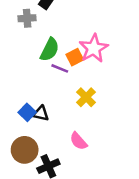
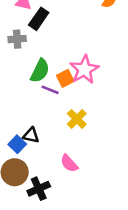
blue square: (27, 112) -> (17, 144), moved

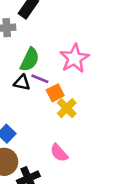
orange square: (65, 78) -> (55, 93), moved
black triangle: (31, 135) -> (22, 83), moved

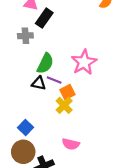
yellow cross: (67, 108) -> (64, 105), moved
pink semicircle: (59, 153) -> (71, 144), turned -35

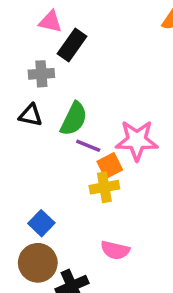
pink star: (84, 62) -> (137, 140), moved, turned 30
black triangle: (39, 83) -> (31, 115), moved
yellow cross: (64, 105) -> (104, 187), turned 35

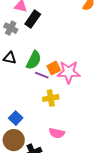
gray cross: (41, 74) -> (11, 28), moved, turned 32
orange square: (110, 166) -> (54, 68), moved

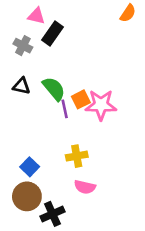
green semicircle: (34, 60) -> (54, 89), turned -66
purple line: (42, 75) -> (65, 109), turned 56
yellow cross: (51, 98) -> (77, 156), moved

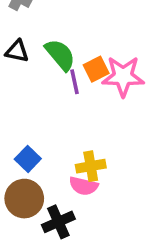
yellow cross: (77, 156) -> (91, 166), moved
pink semicircle: (85, 187) -> (84, 186), moved

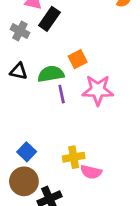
green semicircle: (60, 55) -> (51, 74), turned -60
orange square: (96, 69) -> (78, 59), moved
pink semicircle: (84, 186) -> (91, 172), moved

